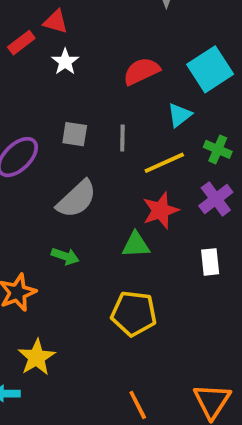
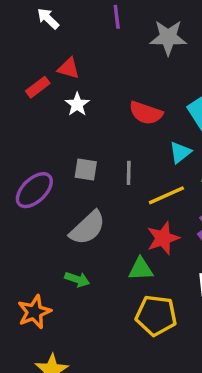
red semicircle: (141, 71) -> (146, 113), turned -136
yellow pentagon: (134, 313) -> (156, 315), moved

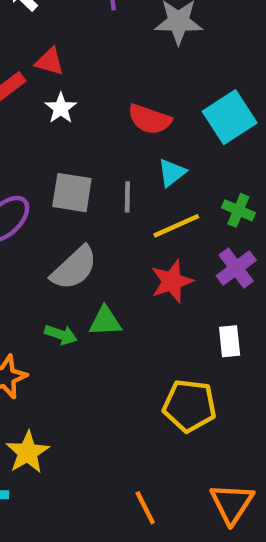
cyan triangle: (180, 152) -> (172, 173), moved
gray square: (86, 170) -> (72, 193), size x1.4
green triangle: (141, 269) -> (105, 321), moved
yellow pentagon: (156, 315) -> (190, 406), moved

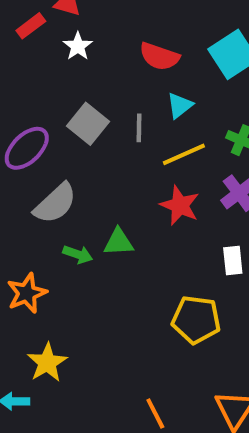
gray square: (72, 193) -> (88, 124), turned 30
gray semicircle: (74, 268) -> (55, 203), moved
red star: (172, 281) -> (180, 205), turned -30

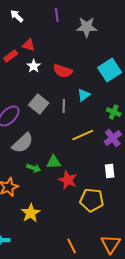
red semicircle: (159, 56) -> (63, 71), moved
yellow line: (184, 154) -> (83, 135), moved
red star: (180, 205) -> (68, 180), moved
yellow star: (47, 363) -> (31, 213), moved

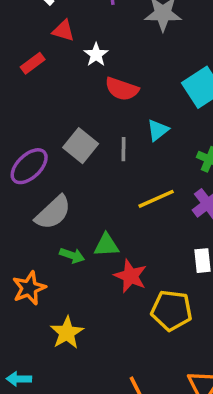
red triangle: (29, 45) -> (63, 31), moved
white star: (34, 66) -> (96, 55), moved

